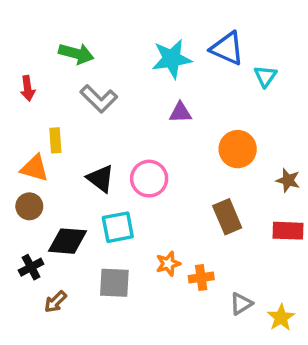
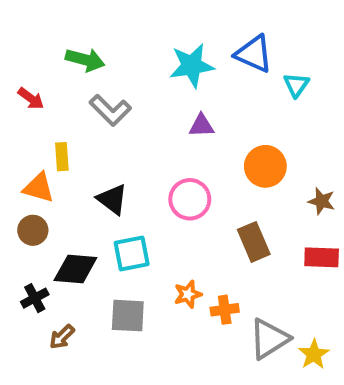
red arrow: (28, 88) -> (31, 99), turned -45
pink circle: (149, 179) -> (190, 199), moved
gray triangle: (241, 304) -> (269, 339), size x1.6

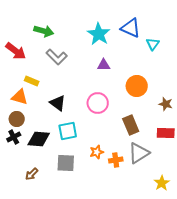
cyan star: (192, 66) -> (99, 34), turned -30
red arrow: (31, 99) -> (16, 51), size x1.5
yellow rectangle: (62, 157) -> (32, 81), turned -64
black cross: (35, 298) -> (14, 137), moved
gray triangle: (269, 339) -> (139, 153), moved

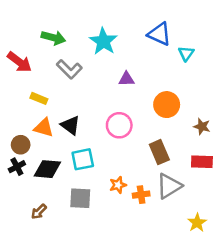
cyan star: (99, 34) -> (103, 41), moved
orange triangle: (20, 97) -> (44, 128), moved

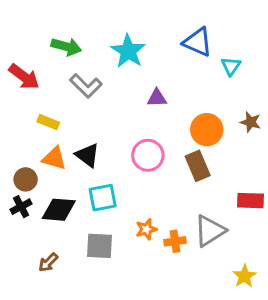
brown star: (202, 126) -> (251, 122), moved
brown rectangle: (159, 152) -> (198, 166), moved

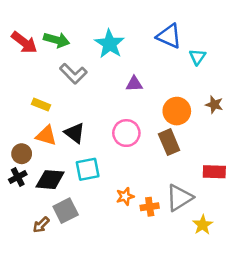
red arrow: (24, 77) -> (24, 43), moved
gray square: (100, 246) -> (66, 211), moved, turned -30
yellow star: (244, 276) -> (203, 225), moved

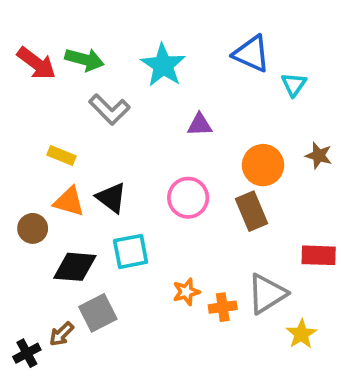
black cross: (18, 177) -> (27, 353), moved

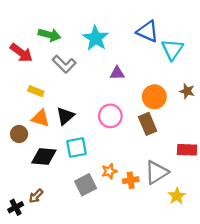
red arrow: (36, 63) -> (21, 53), moved
cyan triangle: (294, 84) -> (172, 49), size x1.5
black triangle: (111, 198) -> (65, 116), turned 42
gray square: (98, 313) -> (86, 185), moved

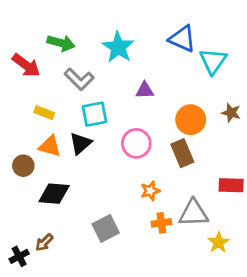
cyan square: (77, 148) -> (94, 114), moved
orange star: (109, 171) -> (150, 191), moved
gray triangle: (157, 172) -> (193, 213), turned 30

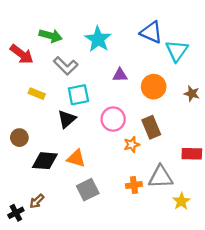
orange circle: (191, 120) -> (154, 87), moved
orange triangle: (50, 146) -> (76, 158), moved
orange star: (150, 191) -> (132, 145), moved

